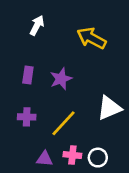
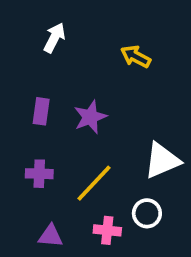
yellow arrow: (91, 38) -> (136, 57), size x0.7
white circle: (98, 158) -> (147, 213), moved
purple triangle: (44, 159) -> (51, 236), moved

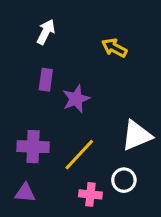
purple rectangle: (41, 111) -> (46, 80), moved
purple cross: (39, 174) -> (33, 147), size x1.4
purple triangle: (51, 236) -> (25, 193), moved

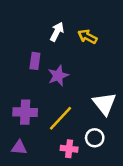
white arrow: (46, 32) -> (57, 32), moved
white triangle: (137, 135) -> (104, 104), turned -45

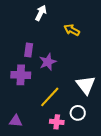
white arrow: (57, 32) -> (41, 13), moved
purple cross: (25, 112) -> (21, 75), moved

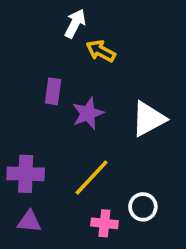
yellow arrow: (72, 30) -> (101, 51), moved
purple cross: (21, 75) -> (26, 174), moved
white triangle: (86, 85) -> (148, 119), moved, turned 40

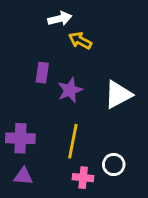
white arrow: (75, 24) -> (60, 19), turned 50
yellow line: (92, 178) -> (73, 141), turned -32

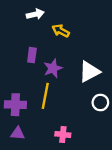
white arrow: (60, 19) -> (35, 14), moved
yellow line: (73, 141) -> (45, 96), moved
white circle: (114, 165) -> (100, 102), moved

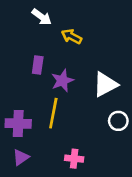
white arrow: (35, 14) -> (42, 17), turned 49
purple triangle: (18, 133) -> (21, 157), turned -40

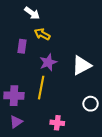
yellow arrow: (71, 36) -> (42, 34), moved
purple rectangle: (38, 65) -> (22, 46), moved
white circle: (118, 121) -> (91, 104), moved

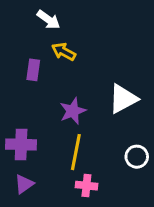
purple star: (48, 62) -> (73, 111), moved
yellow line: (41, 88) -> (76, 152), moved

